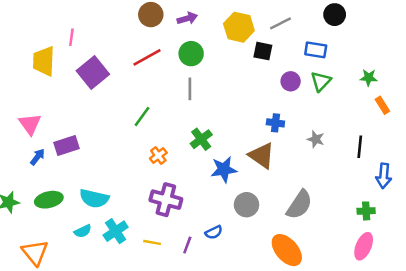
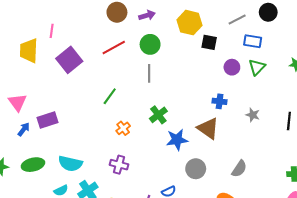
gray line: (280, 23) -> (237, 20), moved
purple cross: (166, 200) -> (119, 165), moved, size x0.7
gray semicircle: (299, 205) -> (239, 169), size x0.7

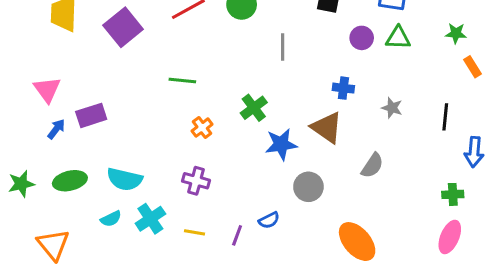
green triangle: (257, 67) -> (398, 38), turned 48
gray line: (149, 73) -> (283, 47), moved
green line: (110, 96) -> (182, 80), turned 60
gray semicircle: (239, 169) -> (372, 166), moved

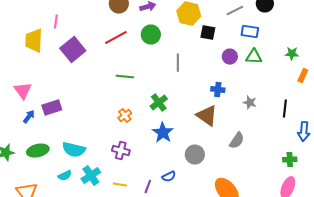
orange rectangle: (473, 67) -> (303, 76), turned 56
green line: (182, 80) -> (125, 77), moved
blue star: (281, 144) -> (163, 133), moved, turned -30

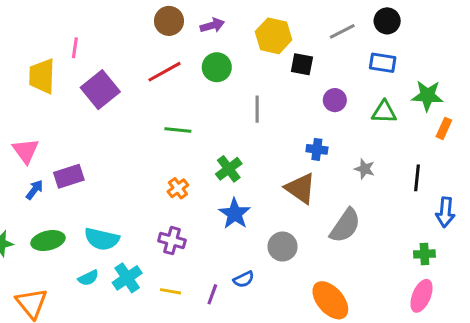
blue rectangle: (250, 32) -> (383, 63), moved
green star: (292, 54) -> (427, 96), size x1.5
green triangle: (254, 57) -> (384, 112), moved
gray semicircle: (237, 141) -> (345, 226), size x1.4

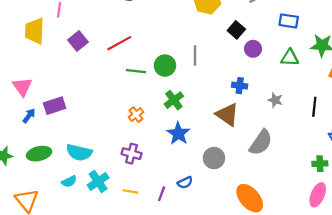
black square: (302, 64) -> (236, 30), moved, turned 30
green circle: (217, 67) -> (165, 66), moved
red line: (164, 72) -> (119, 43), moved
purple square: (100, 90) -> (78, 41), size x0.7

